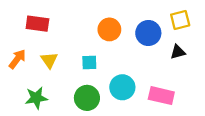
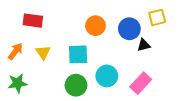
black triangle: (178, 52) -> (144, 45), moved
cyan square: (89, 62) -> (78, 54), size x1.5
pink rectangle: (161, 96) -> (141, 83), turned -60
green star: (36, 98) -> (17, 83), moved

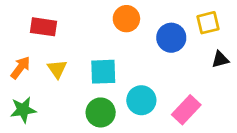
orange circle: (95, 26) -> (126, 19), moved
black triangle: (144, 45) -> (220, 59), moved

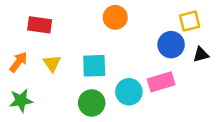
blue circle: (171, 38) -> (171, 45), moved
pink rectangle: (186, 110) -> (161, 82), moved, turned 30

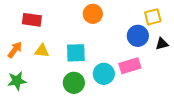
yellow triangle: (52, 63) -> (42, 51), turned -49

